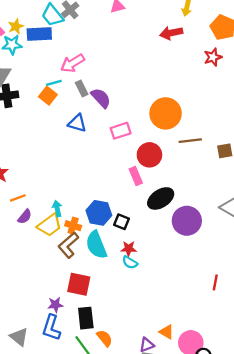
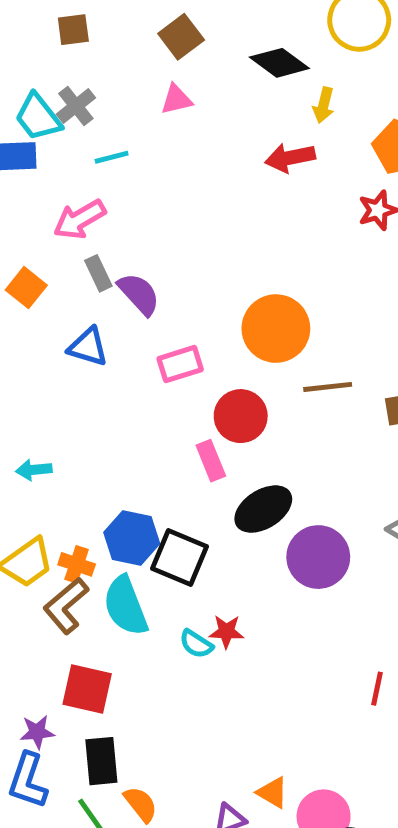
cyan line: (54, 83) -> (112, 157), moved
cyan arrow: (57, 209) -> (34, 470), moved, turned -84
black square: (121, 222) -> (180, 557), size x1.6
red star: (129, 249) -> (226, 632), moved

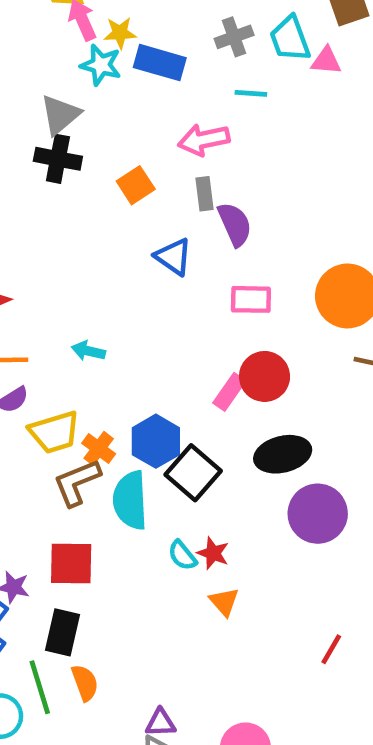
cyan trapezoid: (38, 117) -> (290, 39), moved
red circle: (241, 416) -> (265, 376), moved
pink rectangle: (211, 461) -> (229, 392), moved, turned 39
red square: (87, 689) -> (71, 563), turned -30
orange triangle: (273, 793) -> (224, 602), moved

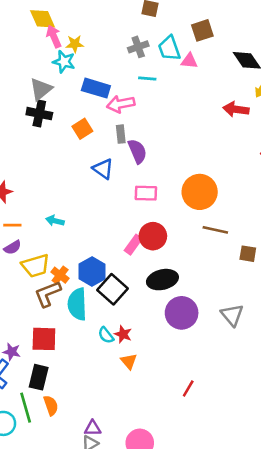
blue rectangle: (160, 63) -> (96, 88), moved

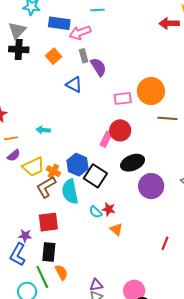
pink rectangle: (146, 193) -> (123, 98), moved

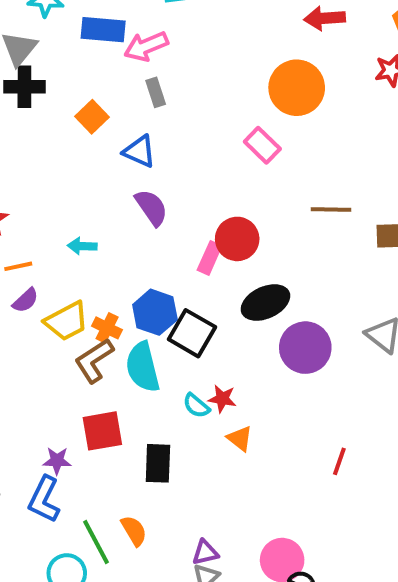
orange square: (54, 56) -> (92, 117), moved
purple semicircle: (98, 67) -> (151, 207), moved
orange circle: (151, 91) -> (297, 88), moved
pink rectangle: (123, 98) -> (262, 145), moved, turned 54
black rectangle: (49, 252) -> (158, 463), moved

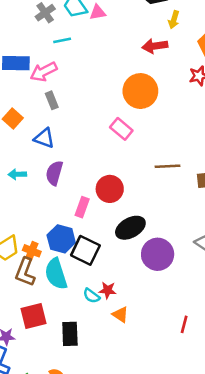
purple semicircle: (151, 207) -> (54, 173), turned -125
cyan arrow: (82, 246) -> (17, 174), moved
pink rectangle: (210, 258) -> (82, 207), moved
brown L-shape: (94, 361) -> (25, 272), turned -32

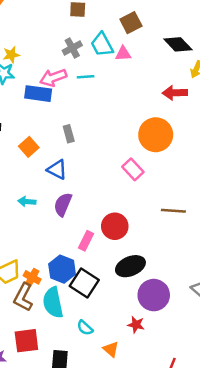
pink arrow: (44, 72) -> (53, 78), moved
red star: (108, 290) -> (136, 325), moved

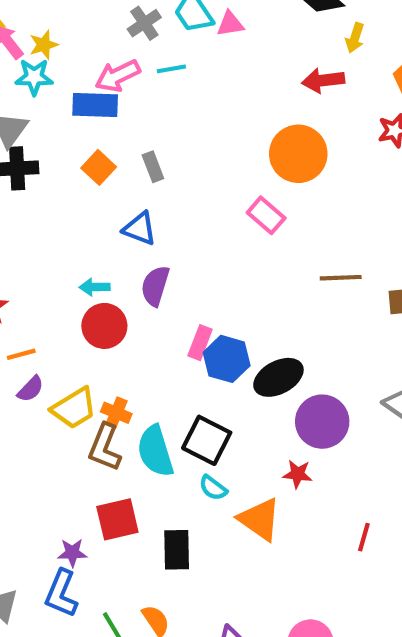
orange square: (29, 147) -> (99, 167), moved
red circle: (115, 226) -> (104, 326), moved
blue hexagon: (62, 269) -> (227, 359), moved
black square: (84, 283) -> (207, 440), moved
orange triangle: (111, 349) -> (260, 519), size x1.6

